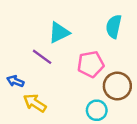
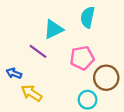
cyan semicircle: (114, 26) -> (88, 17), moved

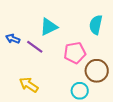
cyan semicircle: (88, 17) -> (96, 25), moved
blue arrow: (14, 73) -> (13, 39), moved

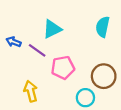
pink pentagon: (75, 53) -> (63, 68), moved
yellow arrow: (29, 85) -> (31, 91), turned 42

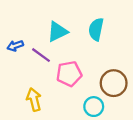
cyan semicircle: (103, 27) -> (96, 29), moved
blue arrow: (14, 42) -> (15, 46), turned -40

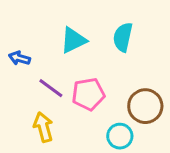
blue arrow: (15, 46) -> (19, 58), turned 35
purple line: (41, 55) -> (51, 88), moved

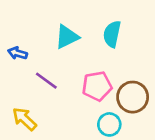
pink pentagon: (88, 94) -> (97, 86), moved
yellow arrow: (43, 127) -> (24, 119), moved, turned -32

